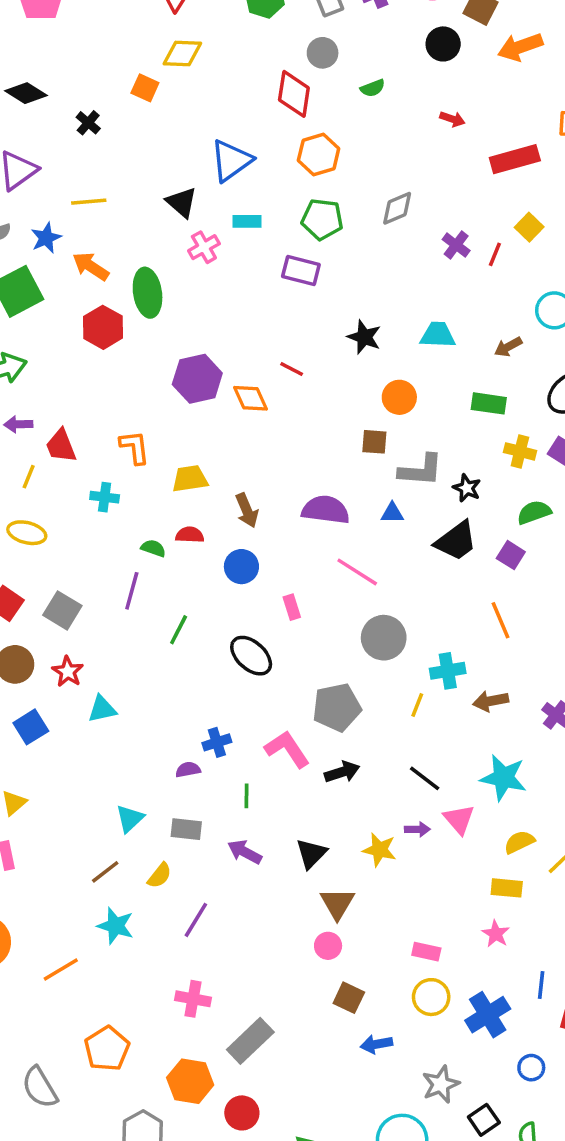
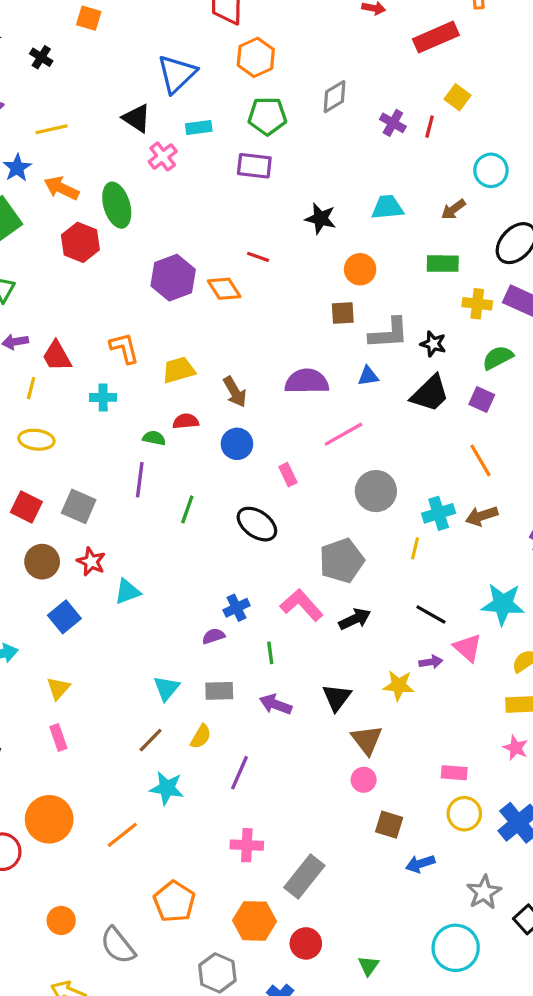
pink line: (357, 572) -> (343, 434), turned -54
brown arrow: (491, 701) -> (482, 516), moved

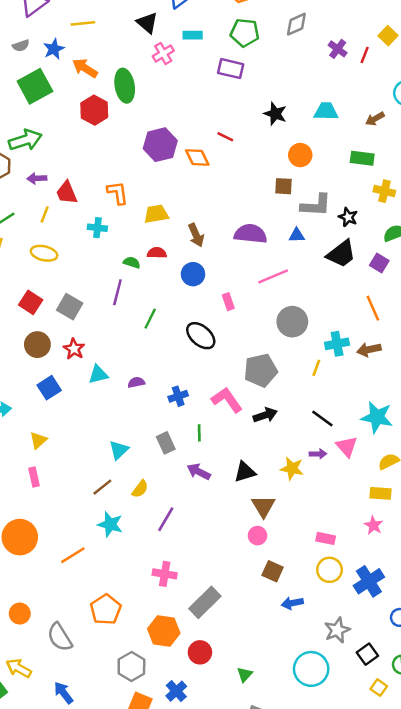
purple semicircle: (213, 636) -> (136, 382), moved
gray rectangle: (219, 691) -> (166, 443), moved, turned 60
black triangle: (337, 697) -> (245, 472), turned 30

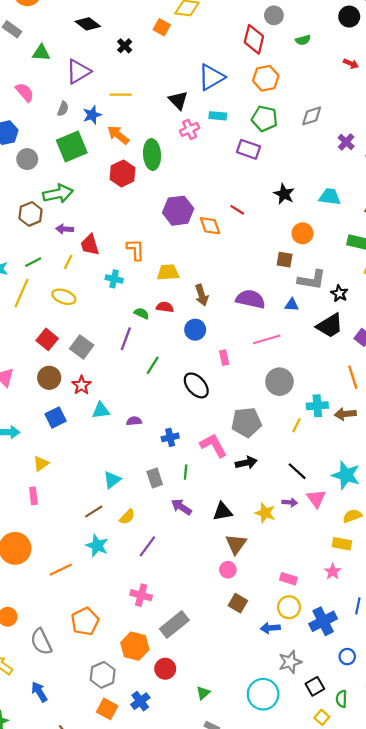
gray semicircle: (21, 46) -> (63, 109), turned -56
blue arrow: (292, 603) -> (270, 628), moved

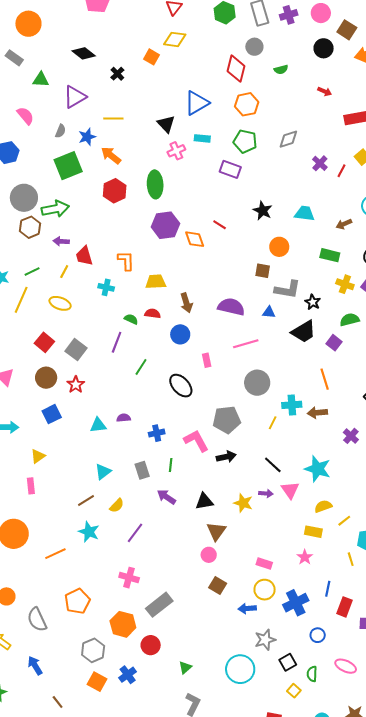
green ellipse: (152, 154) -> (155, 184), moved
gray circle: (27, 159) -> (24, 198), moved, size x1.4
cyan triangle: (101, 410) -> (98, 425), moved

